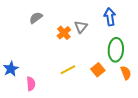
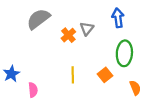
gray semicircle: (36, 18) -> (38, 19), size x1.6
yellow line: (68, 70) -> (73, 75), turned -63
orange semicircle: (126, 73) -> (135, 88), moved

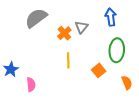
yellow line: (73, 75) -> (68, 60), moved

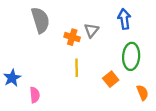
gray semicircle: (36, 18) -> (40, 20), turned 110
orange cross: (64, 33) -> (72, 37), turned -32

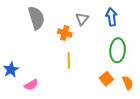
gray triangle: (91, 30) -> (82, 19), moved
orange square: (111, 79) -> (106, 79), moved
pink semicircle: (35, 95) -> (31, 85), turned 64

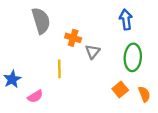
gray triangle: (82, 19) -> (93, 52), moved
yellow line: (69, 60) -> (59, 69), moved

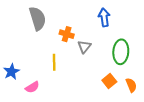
blue arrow: (126, 20) -> (104, 17), moved

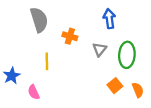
gray triangle: (84, 47) -> (99, 49), moved
yellow line: (54, 62) -> (47, 61), moved
pink semicircle: (32, 87) -> (34, 92), turned 96

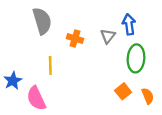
blue arrow: (109, 19) -> (129, 24), moved
gray triangle: (99, 49) -> (108, 36), moved
pink semicircle: (34, 92) -> (36, 98), size x1.5

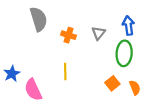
blue arrow: (129, 24) -> (128, 26), moved
yellow line: (50, 65) -> (65, 72), moved

